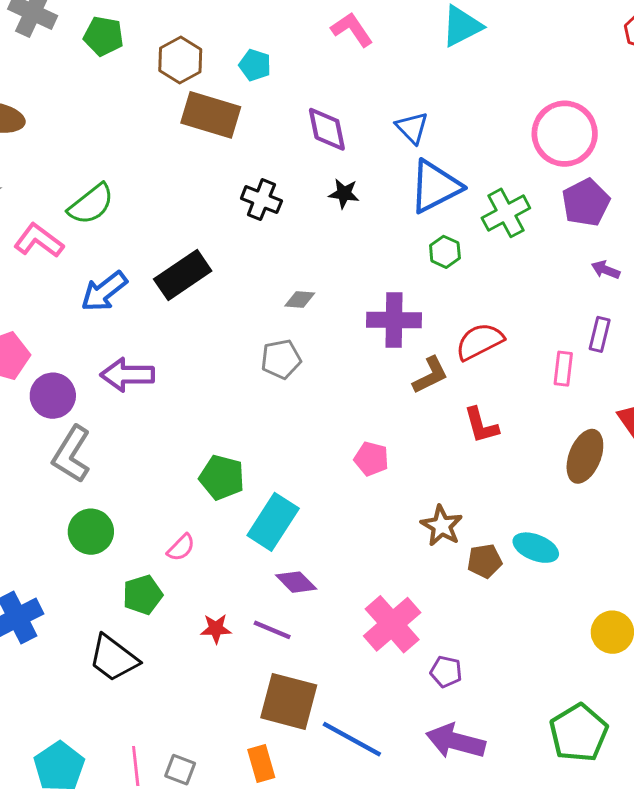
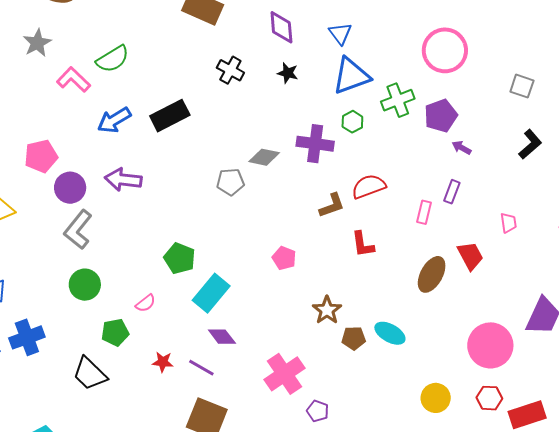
purple pentagon: (586, 202) -> (441, 116), moved
gray diamond: (300, 300) -> (264, 157), moved, size x1.4
purple cross: (394, 320) -> (315, 144), moved

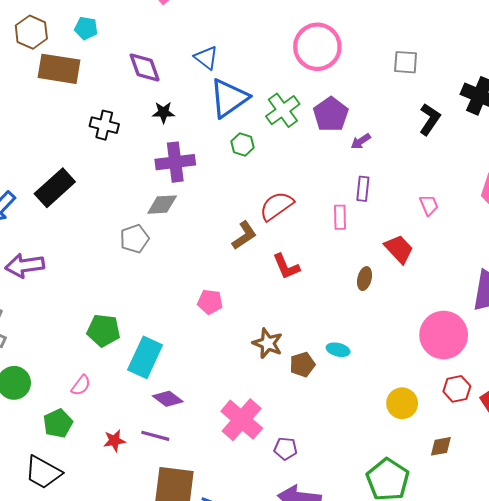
purple cross: (315, 144) -> (175, 162), moved
purple arrow: (462, 148) -> (361, 141), turned -48
brown ellipse: (432, 274) -> (365, 279), size x0.6
cyan ellipse: (390, 333) -> (338, 350), size x0.7

